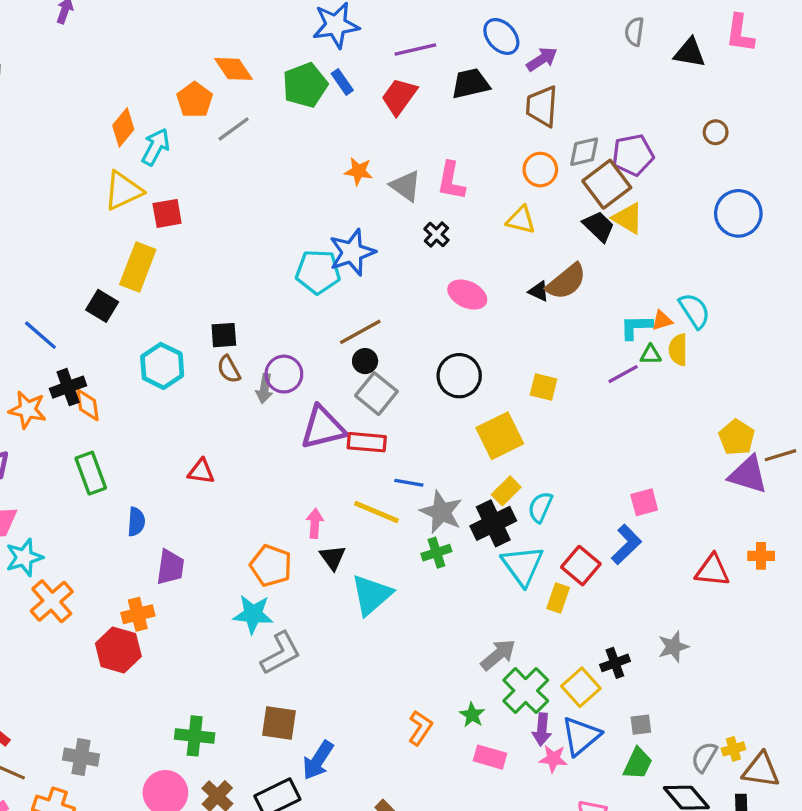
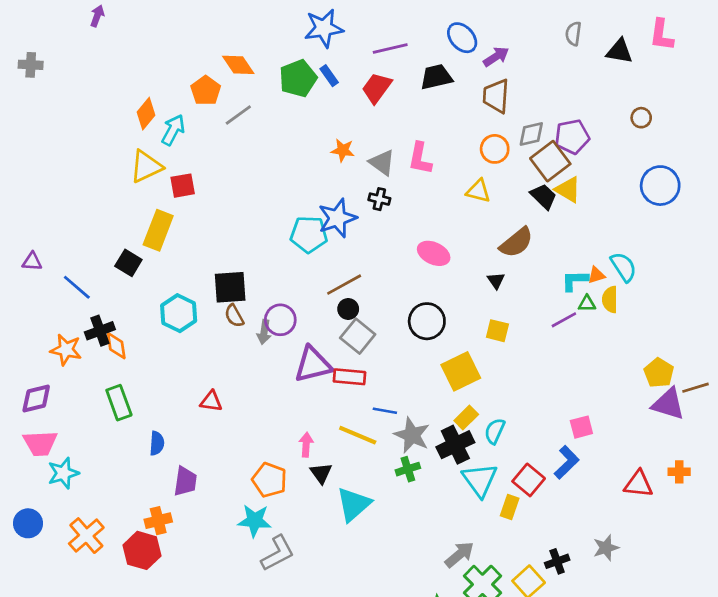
black cross: (436, 234) -> (379, 199), moved, turned -30
black triangle: (539, 291) -> (496, 280), moved, turned 30
black square: (224, 335) -> (230, 287), size x1.5
orange cross: (52, 601) -> (86, 536), moved

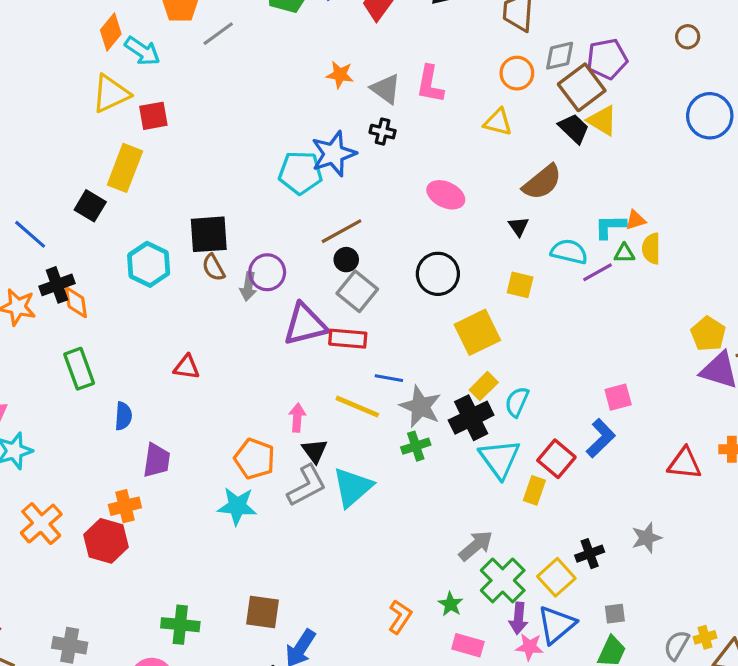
cyan arrow: (173, 130) -> (142, 51), turned 96
cyan semicircle: (624, 267) -> (569, 252), moved, turned -44
gray L-shape: (278, 553) -> (307, 486), moved

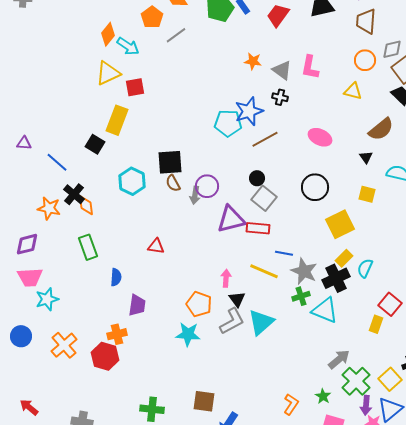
brown line: (341, 231) -> (265, 139), moved
black cross: (57, 285) -> (74, 194), turned -30
cyan triangle: (500, 459) -> (325, 310), moved, turned -32

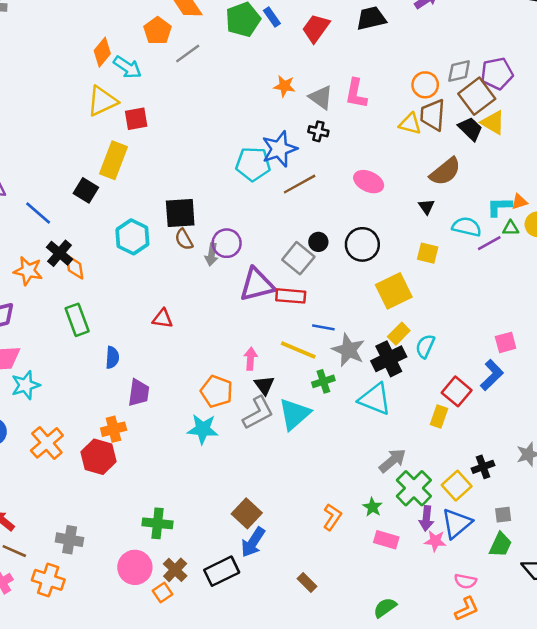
brown trapezoid: (366, 21) -> (433, 115), moved
black circle: (257, 178) -> (318, 242), moved
green cross: (301, 296) -> (323, 381), moved
brown square: (204, 401) -> (247, 513), moved, turned 35

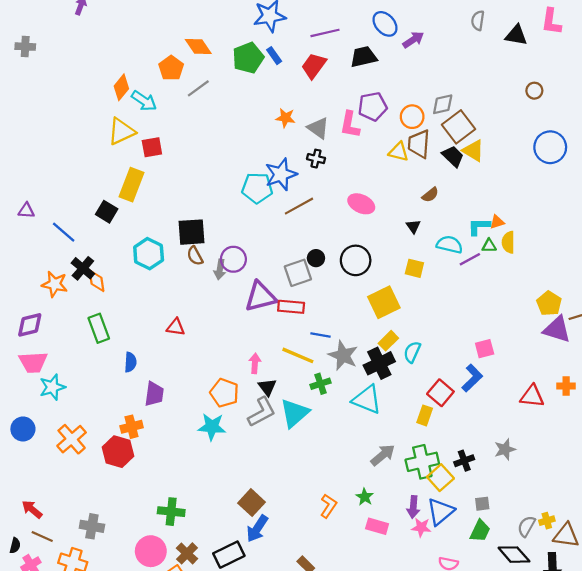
purple pentagon: (497, 74) -> (373, 106), moved
brown semicircle: (445, 172) -> (430, 195), size x0.6
gray square: (298, 258) -> (298, 273), turned 32
green cross: (414, 488) -> (422, 462), moved, turned 32

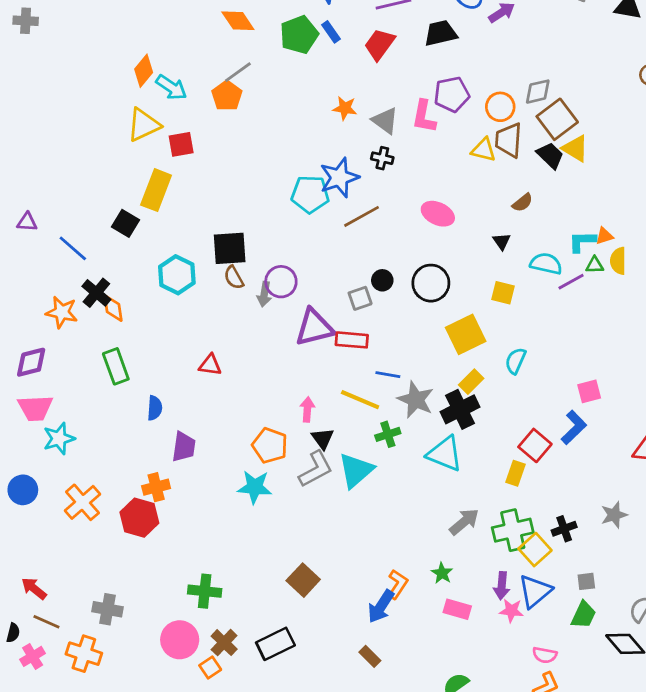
orange pentagon: (171, 68) -> (227, 96), moved
gray square: (298, 273) -> (360, 298), size x0.7
cyan semicircle: (412, 352) -> (516, 361), moved
blue arrow: (257, 529) -> (381, 606), moved

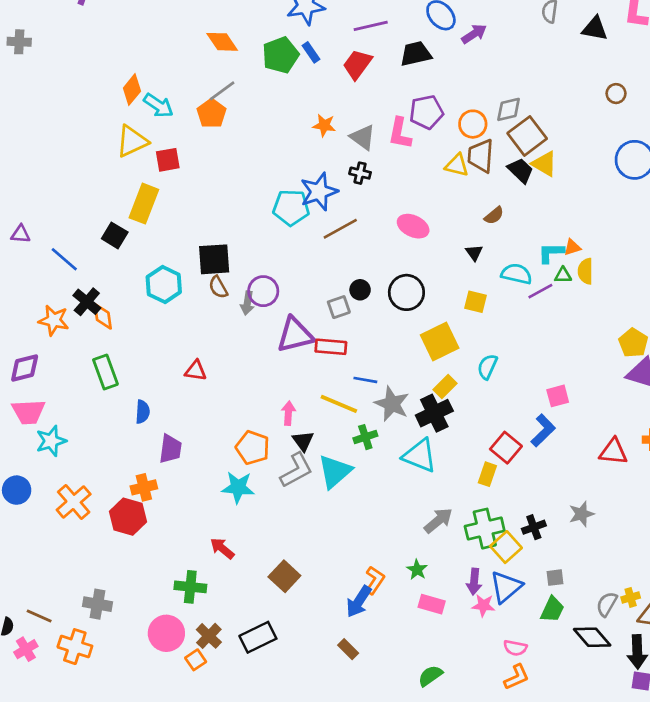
red arrow: (34, 588) -> (222, 548), moved

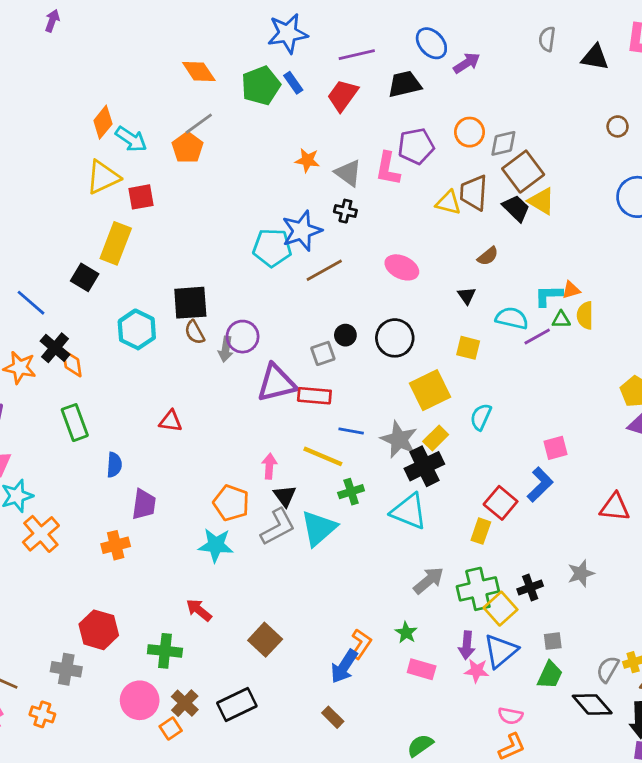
orange circle: (473, 124) -> (470, 132), moved
gray star: (392, 404) -> (399, 439), moved
orange cross: (74, 502) -> (41, 534), moved
red hexagon: (128, 517) -> (99, 630), moved
orange cross: (75, 647) -> (42, 714), size x0.7

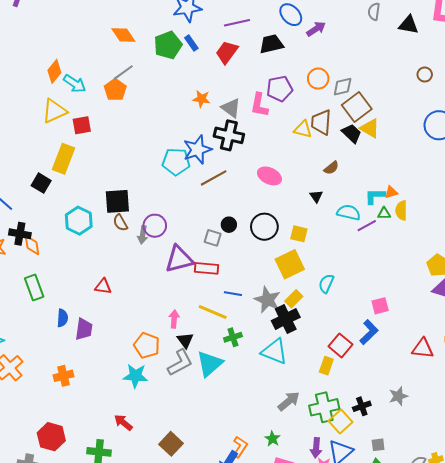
black cross: (345, 211) -> (229, 135), size x1.8
black cross: (55, 348) -> (20, 234), turned -30
yellow square: (468, 348) -> (299, 234), moved
gray square: (323, 353) -> (213, 238), turned 36
purple trapezoid: (144, 504) -> (84, 329), moved

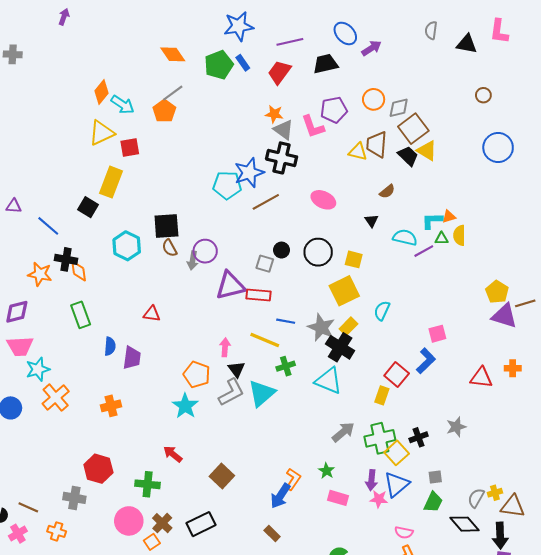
orange star: (201, 99) -> (274, 114), moved
pink L-shape: (259, 105) -> (313, 127), turned -30
black cross: (286, 319) -> (340, 347), turned -32
cyan star: (136, 376) -> (185, 406), turned 30

